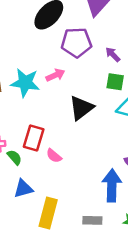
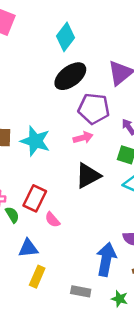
pink arrow: (55, 75) -> (83, 138), moved
blue triangle: (23, 189) -> (28, 248), moved
yellow rectangle: (48, 213) -> (37, 277), size x0.7

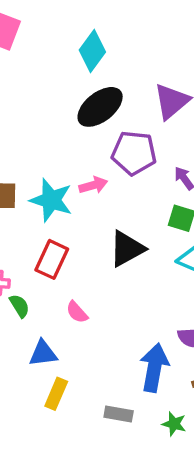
pink arrow: (83, 138) -> (93, 185), moved
red rectangle: (35, 198) -> (52, 259), moved

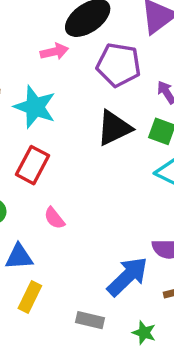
pink arrow: (93, 185) -> (54, 52), moved
black triangle: (127, 249) -> (114, 128), moved
blue arrow: (154, 368) -> (127, 277), turned 33

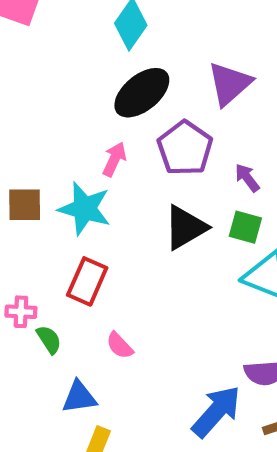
pink arrow: (54, 52) -> (114, 159), moved, turned -48
purple pentagon: (119, 65) -> (185, 148), turned 30

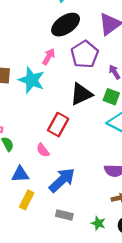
red rectangle: (87, 281) -> (58, 125), moved
blue arrow: (216, 411) -> (62, 180), moved

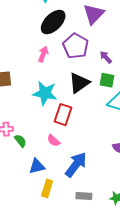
cyan star: (32, 80) -> (45, 93), moved

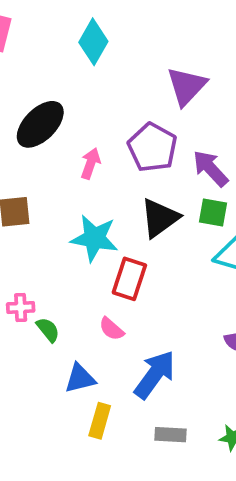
black ellipse: (53, 22) -> (40, 124), moved
purple arrow: (106, 57) -> (210, 168), size x1.5

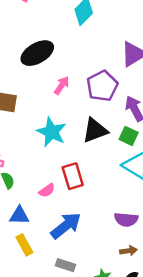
red rectangle: (129, 279) -> (73, 176), moved, turned -50
pink semicircle: (111, 329) -> (47, 190), turned -91
yellow rectangle: (100, 421) -> (24, 245), turned -60

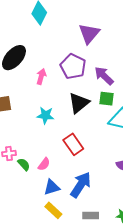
cyan star: (52, 132) -> (45, 115), size x0.7
pink semicircle: (47, 190) -> (44, 164), moved
blue triangle: (19, 216) -> (52, 187), moved

